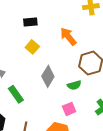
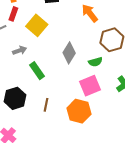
yellow square: (32, 47) -> (37, 25), moved, size x1.5
pink square: (69, 109) -> (90, 86), size x1.5

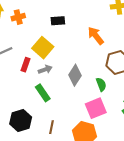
red rectangle: (13, 14) -> (26, 65), moved
gray arrow: (20, 50) -> (45, 69), moved
green semicircle: (95, 62) -> (101, 84), turned -96

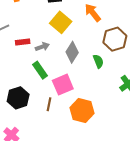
yellow square: (43, 48) -> (61, 22), moved
red rectangle: (26, 65) -> (23, 42), turned 64
pink square: (96, 108) -> (63, 85), moved

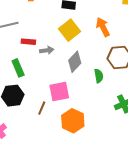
green rectangle: (40, 70) -> (18, 68), moved

